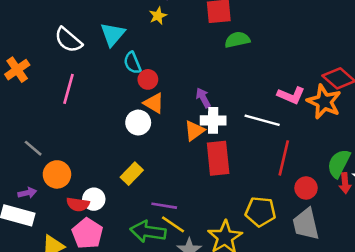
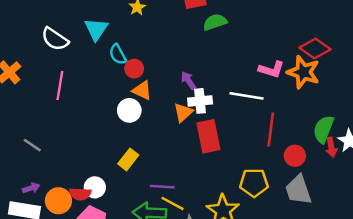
orange circle: (57, 174) -> (58, 201), moved

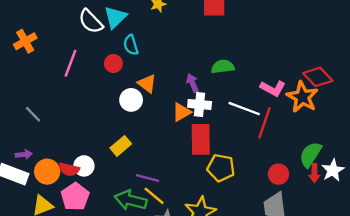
green semicircle: (215, 22) -> (223, 67), moved
white semicircle: (55, 39) -> (91, 21), moved
red circle: (134, 69) -> (113, 63), moved
red line: (271, 129) -> (265, 123), moved
yellow pentagon: (254, 183) -> (221, 168), moved

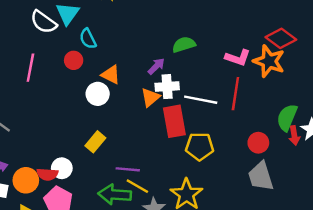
purple arrow: (192, 83) -> (156, 66), turned 78
white line: (244, 109) -> (201, 100), moved

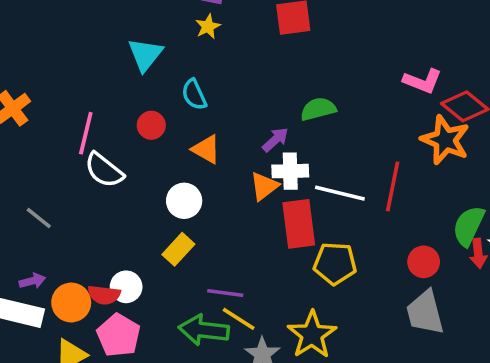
white semicircle: (44, 22) -> (104, 170), moved
cyan semicircle: (88, 39) -> (194, 95), moved
pink L-shape: (238, 58) -> (422, 81), moved
white circle: (98, 94) -> (184, 201), moved

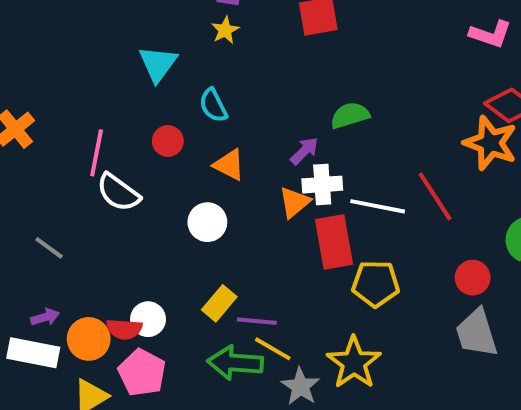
pink L-shape: (422, 81) -> (490, 34), moved
red line: (393, 186) -> (435, 196), turned -42
yellow rectangle: (178, 249) -> (219, 303), moved

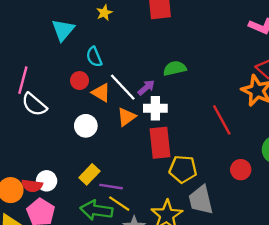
red circle: (168, 141) -> (80, 81), moved
orange triangle: (294, 202) -> (126, 117), moved
white line: (378, 206) -> (123, 87), moved, turned 32
gray trapezoid: (477, 333) -> (201, 200), moved

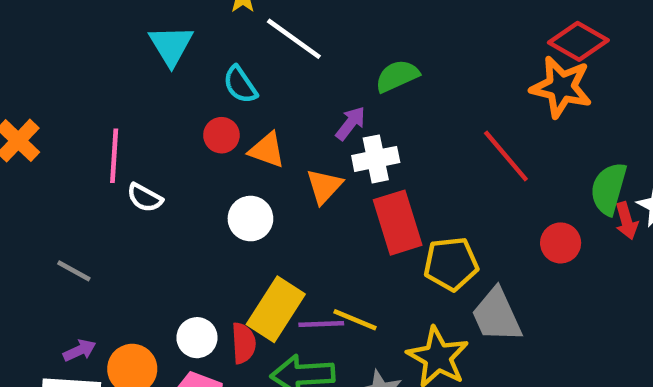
white line: (123, 87) -> (294, 39), moved
white semicircle: (34, 104) -> (145, 198), size x0.7
yellow rectangle: (89, 174) -> (276, 309), size x1.5
red semicircle: (32, 186) -> (244, 343), moved, turned -90
yellow line: (119, 204) -> (355, 320), moved

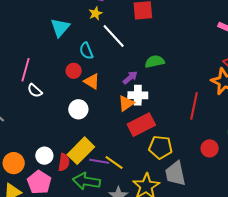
red line: (506, 156) -> (194, 106), turned 40
orange triangle: (324, 186) -> (126, 103), moved
red rectangle: (398, 223) -> (141, 125), turned 68

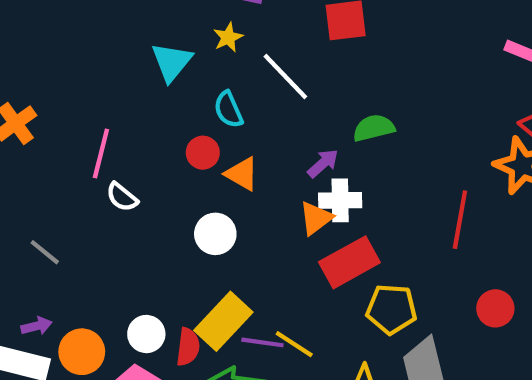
yellow star: (95, 13) -> (228, 37), moved

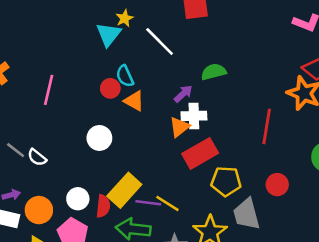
cyan triangle: (172, 62) -> (109, 34), moved
cyan semicircle: (228, 110) -> (125, 76), moved
white semicircle: (122, 197) -> (37, 157), moved
white circle: (215, 234) -> (99, 138), moved
red circle: (495, 308) -> (277, 185), moved

